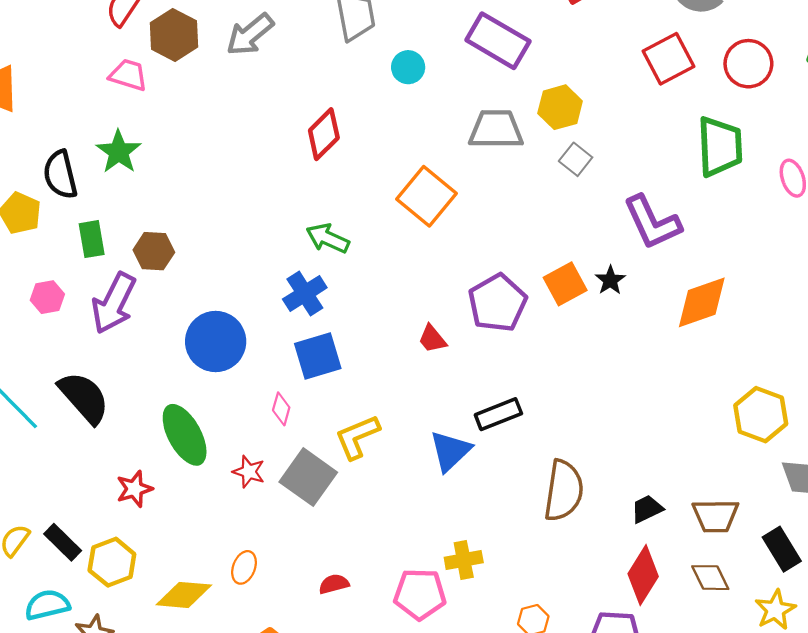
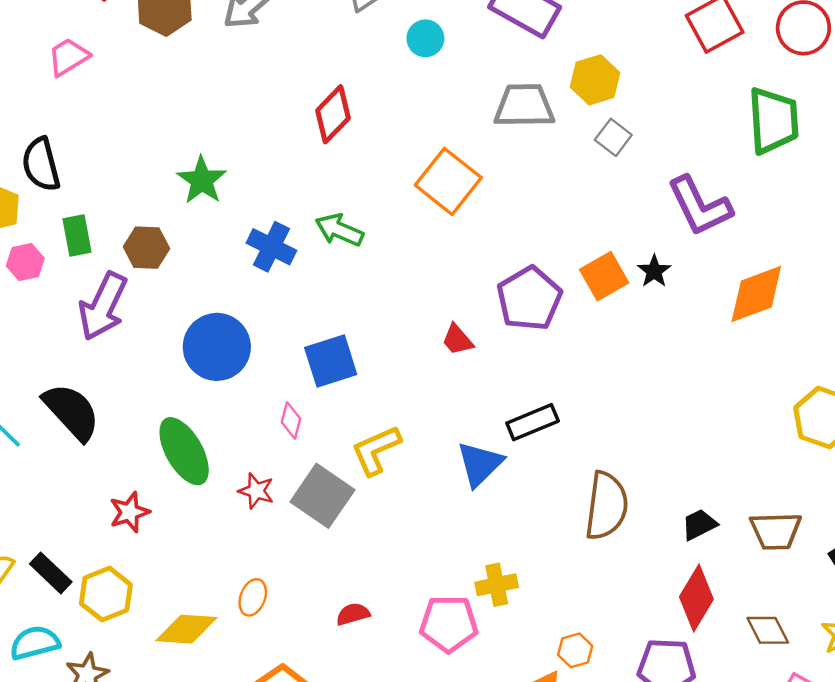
pink trapezoid: (128, 75) -> (68, 57), moved, turned -48
green star: (119, 152) -> (202, 180), moved
blue cross: (305, 293) -> (271, 247), moved, turned -30
pink hexagon: (47, 297) -> (25, 262), moved
brown diamond: (710, 578) -> (768, 630), moved

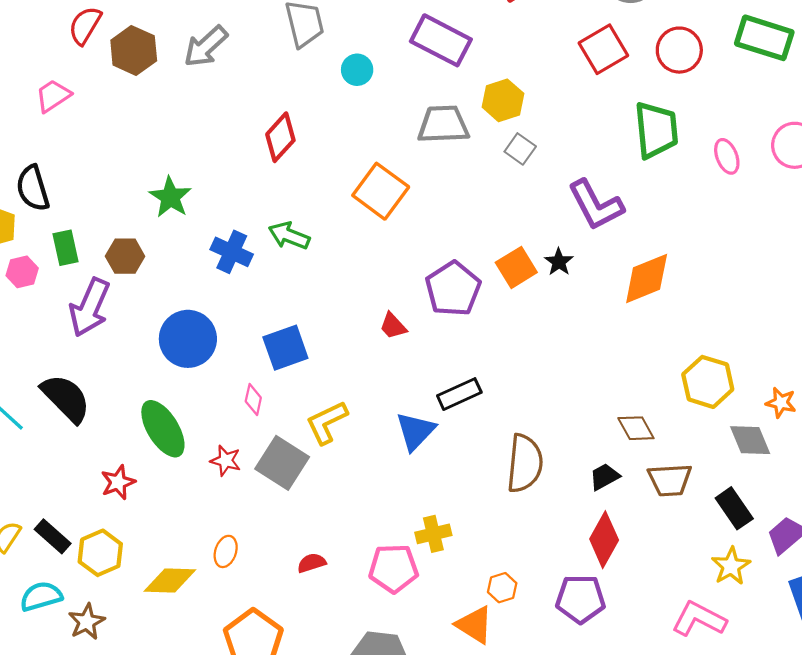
brown diamond: (768, 630) -> (636, 428), moved

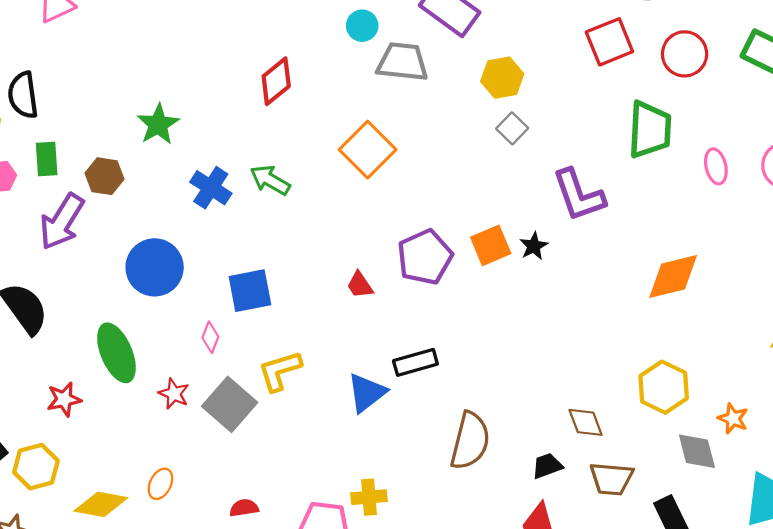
gray trapezoid: (443, 124) -> (402, 62), moved
orange diamond: (647, 278) -> (673, 276), moved

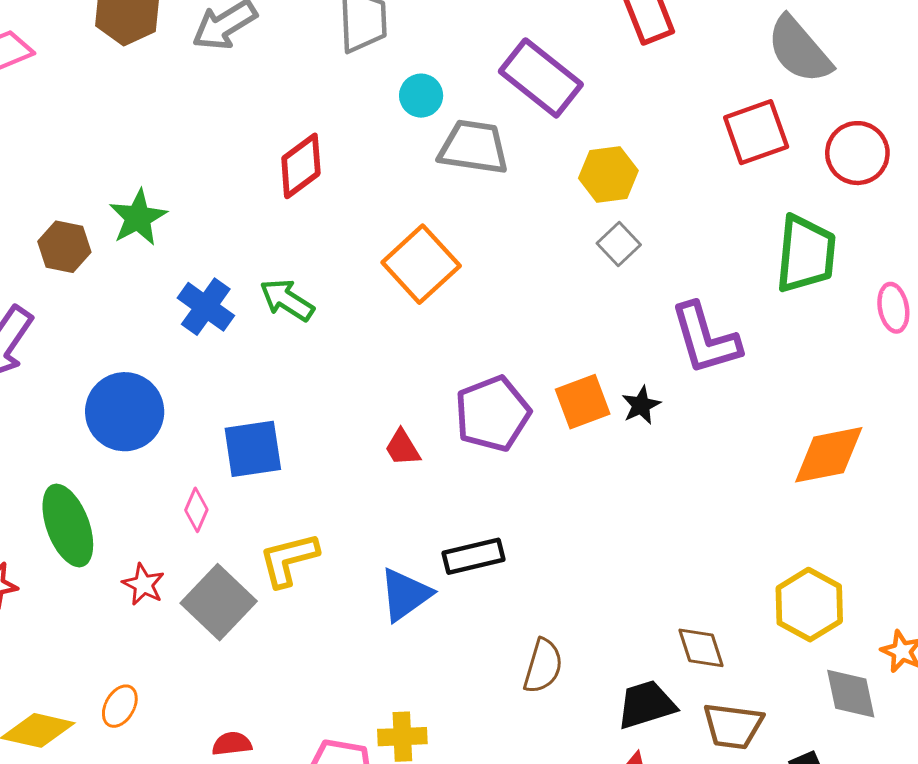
brown hexagon: (104, 176) -> (64, 247), moved
brown semicircle: (470, 441) -> (543, 666), size x0.7
black trapezoid: (547, 466) -> (646, 705), size x1.4

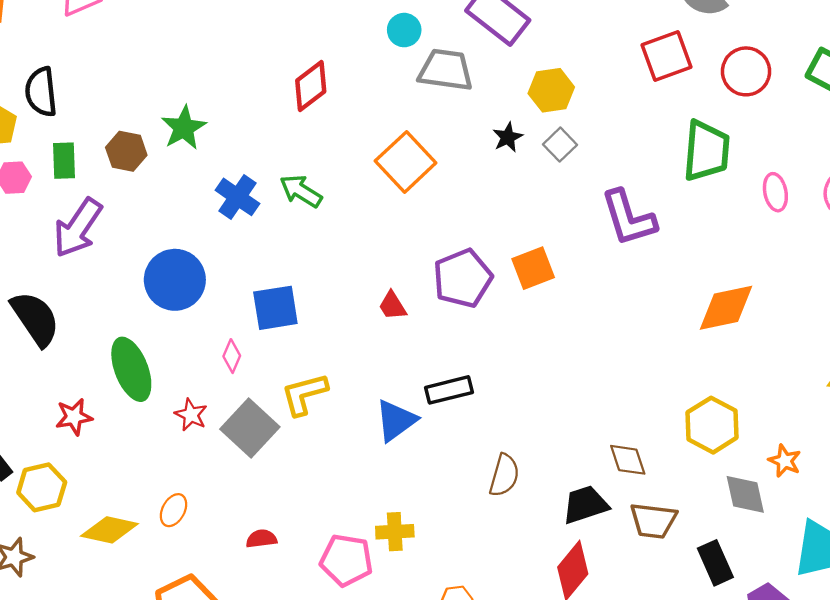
black star: (641, 405) -> (508, 137), moved

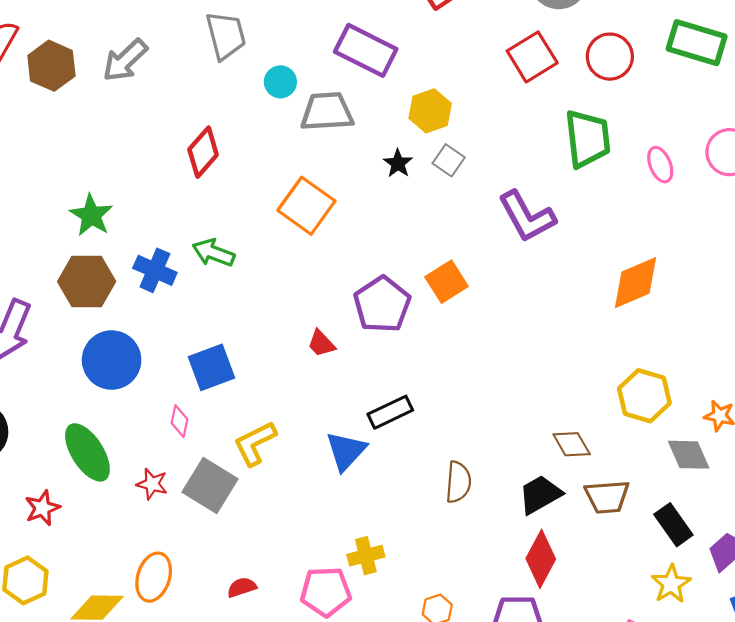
brown hexagon: (126, 151) -> (87, 282), moved, size x1.4
orange ellipse: (173, 510) -> (154, 577), size x1.5

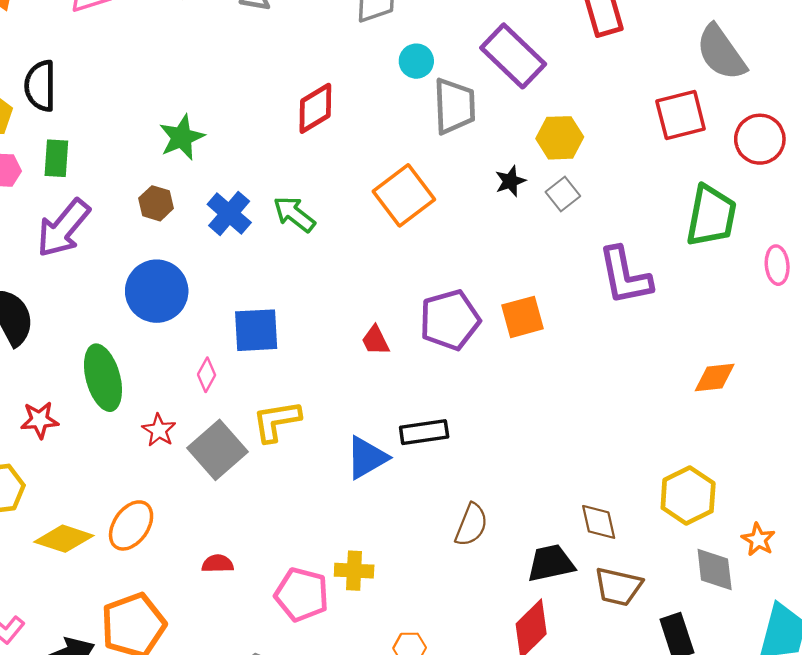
gray trapezoid: (327, 112) -> (454, 106), turned 74
brown hexagon: (87, 282) -> (156, 203), size x0.6
orange diamond: (635, 283) -> (715, 378), size x0.7

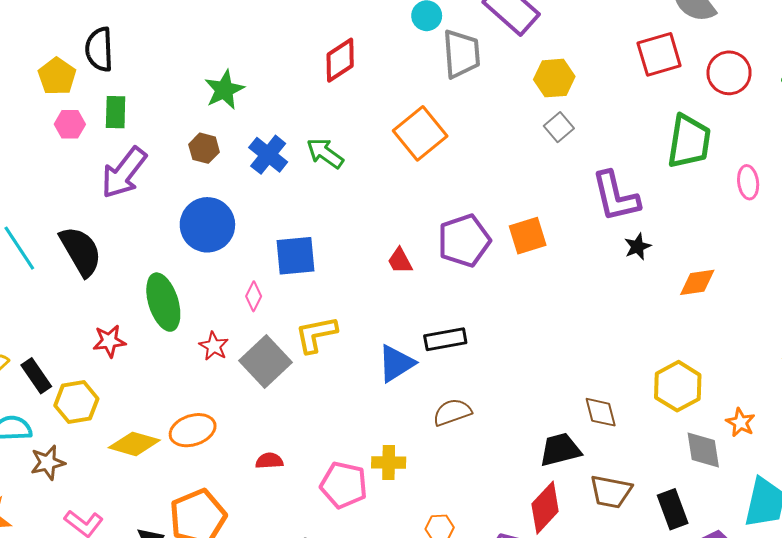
black star: (510, 181) -> (638, 247), moved
orange ellipse: (131, 525) -> (193, 430), turned 39
brown semicircle: (471, 525) -> (452, 412), moved, turned -129
brown trapezoid: (618, 587) -> (611, 492), moved

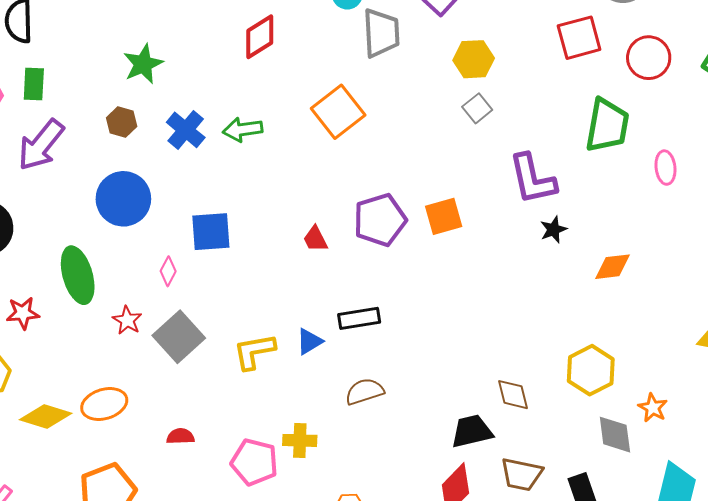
green arrow: (325, 153) -> (243, 130), turned -45
yellow L-shape: (316, 334) -> (254, 351), moved
blue triangle: (396, 363) -> (309, 341), size x0.7

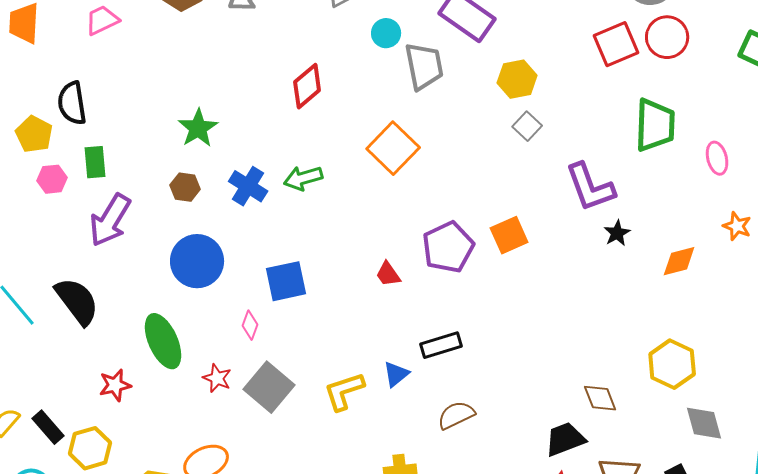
red circle: (649, 58) -> (667, 37), moved
orange star: (653, 408) -> (737, 226), moved

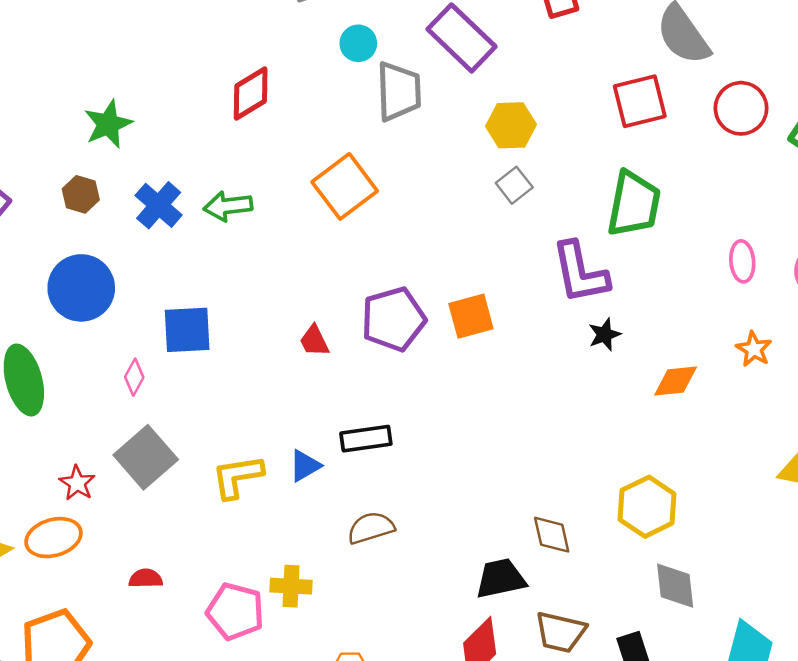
red circle: (667, 37) -> (741, 108), moved
green trapezoid: (655, 125) -> (634, 204), moved
red star: (217, 378) -> (77, 483), moved

